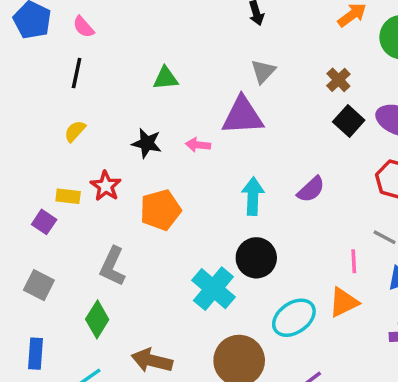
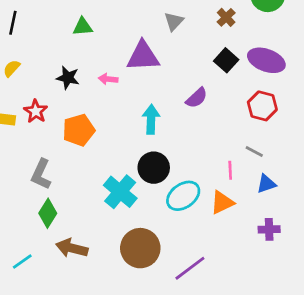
gray triangle: (263, 71) -> (174, 21), moved
brown cross: (338, 80) -> (226, 17), moved
purple semicircle: (311, 189) -> (197, 98), moved
cyan ellipse: (294, 318) -> (183, 196), moved
green diamond: (97, 319) -> (48, 213), moved

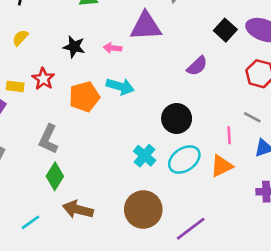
cyan arrow: (151, 119) -> (120, 86), moved, turned 104
black circle: (154, 168) -> (177, 119), moved
cyan cross: (120, 192) -> (145, 156), moved, size x0.7

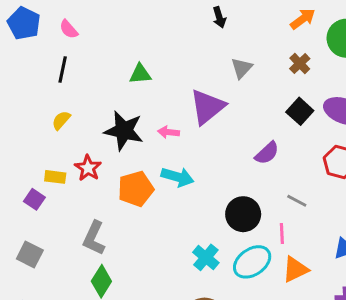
purple triangle: (146, 26) -> (207, 107), turned -36
black star: (74, 47) -> (124, 131), size x1.5
gray line: (252, 117) -> (297, 201), moved
pink line: (229, 135) -> (282, 234), moved

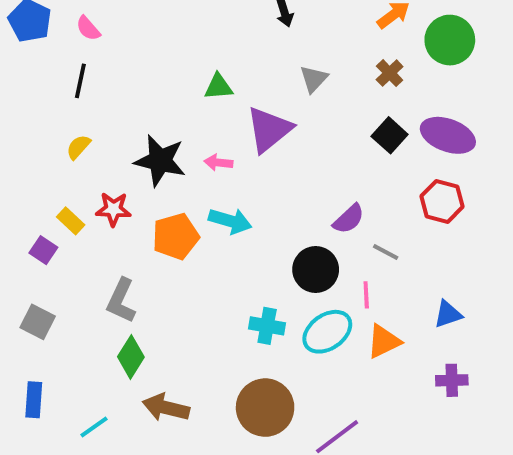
green triangle: (140, 74) -> (218, 87), moved
purple semicircle: (267, 153) -> (349, 219), moved
red star: (88, 168) -> (113, 209), turned -30
yellow rectangle: (55, 177) -> (71, 221), turned 36
cyan cross: (206, 257) -> (267, 326), turned -30

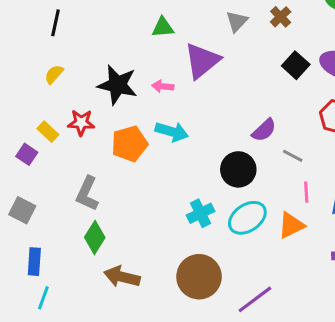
brown cross: (390, 73) -> (281, 17), moved
pink line: (366, 295) -> (306, 192), moved
cyan cross: (267, 326) -> (201, 213), turned -36
blue rectangle: (34, 400) -> (34, 262), moved
cyan line: (94, 427) -> (43, 298), moved, turned -35

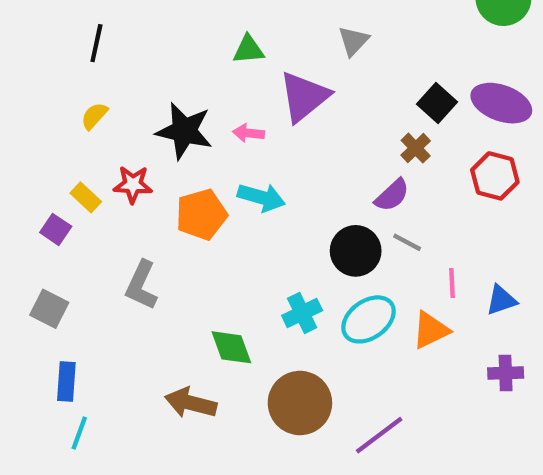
brown cross: (281, 17) -> (416, 148), moved
gray line: (293, 156) -> (407, 242), moved
green diamond: (95, 237) -> (231, 347), moved, turned -52

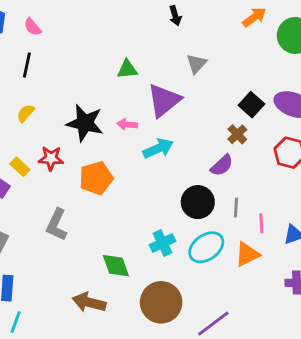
cyan arrow: (261, 197) -> (158, 148), moved, turned -40
gray line: (407, 242) -> (236, 208), moved, turned 66

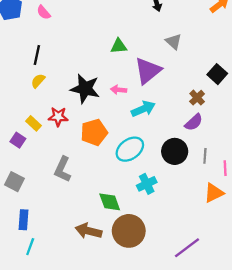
gray triangle: (196, 64) -> (174, 42), turned -30
black line: (27, 65) -> (37, 55), moved
brown cross: (237, 134) -> (197, 98), moved
cyan ellipse: (206, 247) -> (130, 149), moved
brown circle: (161, 302) -> (129, 231), moved

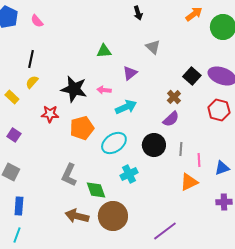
purple triangle: (148, 71) -> (130, 73), size x0.6
yellow rectangle: (34, 123) -> (12, 97), moved
gray L-shape: (63, 169) -> (69, 175), moved
cyan line: (30, 247) -> (17, 235), moved

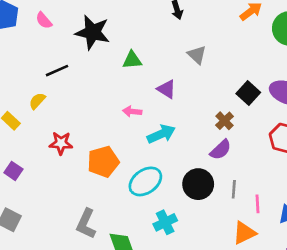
black line: (31, 59) -> (57, 71), moved, turned 54
purple triangle: (130, 73) -> (166, 89), turned -49
black star: (74, 89) -> (93, 32), moved

